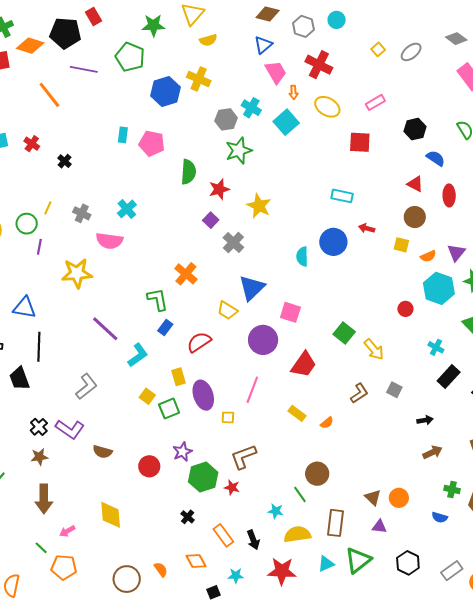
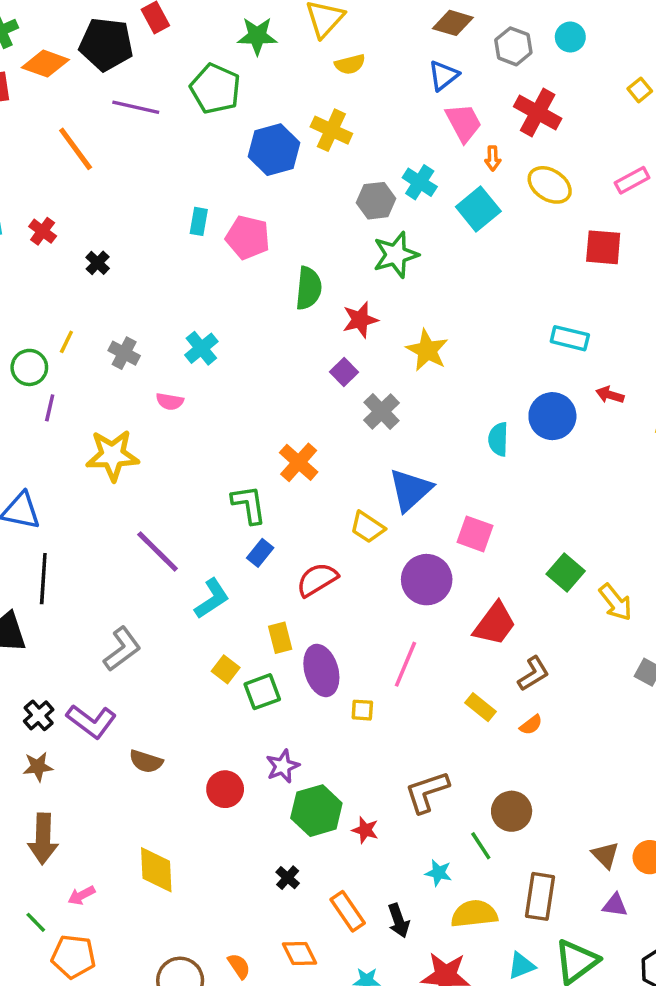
pink semicircle: (109, 241) -> (170, 401), size x0.6
brown L-shape: (359, 393) -> (533, 674), moved
brown L-shape: (243, 457) -> (427, 792), moved

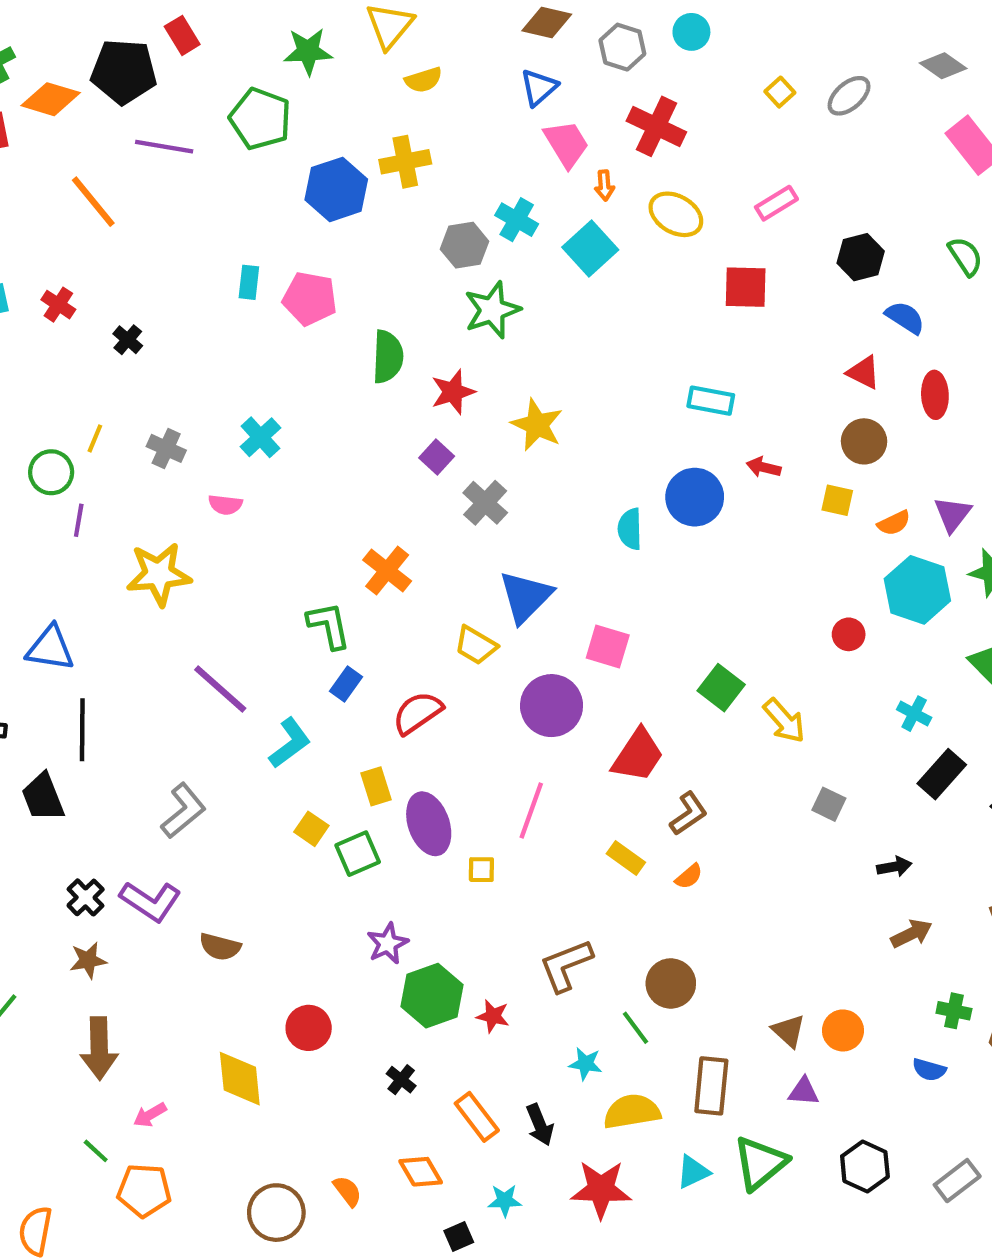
yellow cross: (331, 130) -> (405, 162), turned -33
red circle: (225, 789) -> (309, 1028), moved

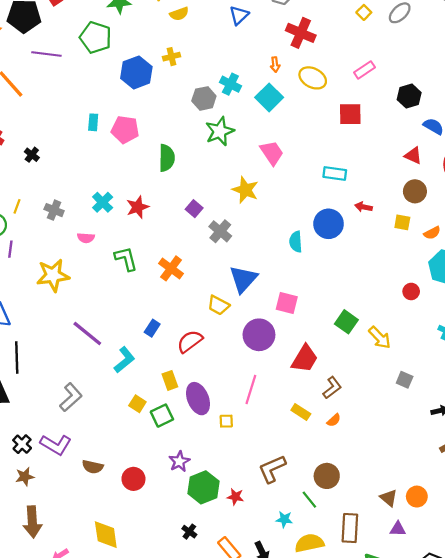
pink trapezoid: (566, 144) -> (272, 153), moved
yellow cross: (405, 162) -> (172, 57), size x0.7
red star: (453, 392) -> (138, 207), moved
green L-shape: (329, 625) -> (126, 259), moved
red circle: (309, 1028) -> (133, 479), moved

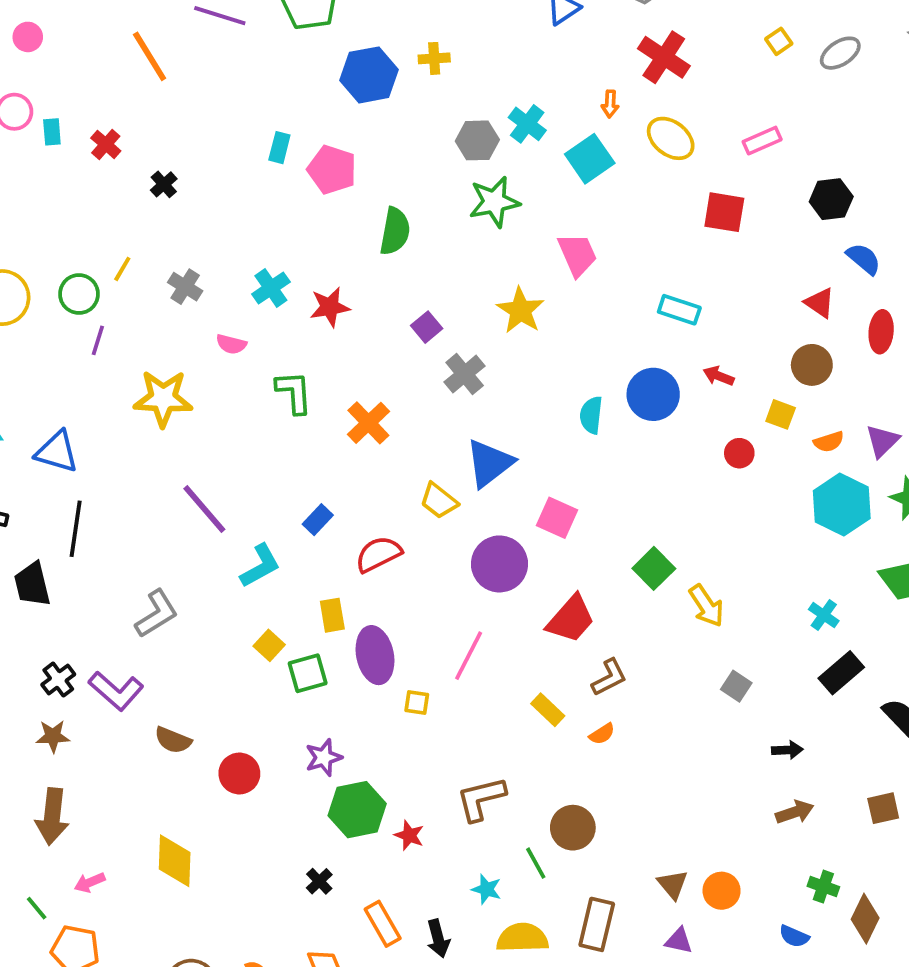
red circle: (411, 291) -> (739, 453), moved

